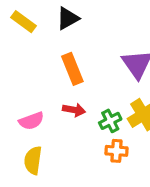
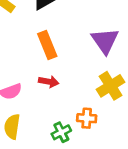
green cross: (110, 121) -> (61, 132), moved

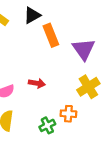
orange rectangle: (47, 45) -> (51, 35), moved

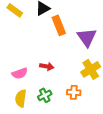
green cross: (47, 125) -> (45, 95), moved

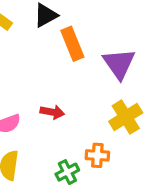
green cross: (45, 95) -> (67, 172), moved

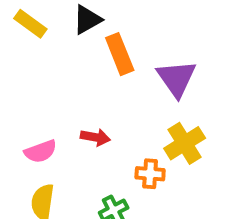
orange cross: (97, 155) -> (150, 174), moved

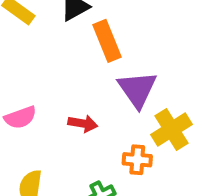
purple triangle: (176, 78) -> (137, 89), moved
pink semicircle: (41, 151) -> (20, 117), moved

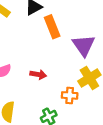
purple triangle: (137, 89) -> (84, 45), moved

